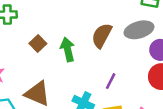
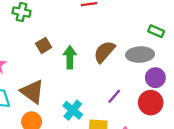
purple line: (111, 81) -> (114, 96), moved

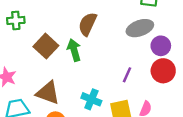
brown square: (44, 45) -> (46, 46), size x1.5
brown semicircle: (104, 52) -> (88, 24), moved

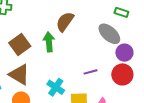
gray ellipse: (140, 28) -> (109, 34), turned 50
brown square: (46, 46) -> (20, 44), moved
purple line: (127, 75) -> (90, 72), turned 40

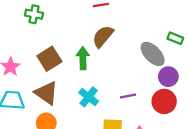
green rectangle: (121, 12) -> (175, 38), moved
cyan cross: (56, 87) -> (89, 97), moved

